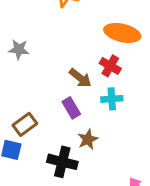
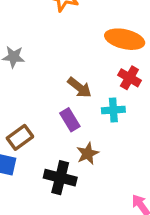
red cross: (110, 66) -> (129, 78), moved

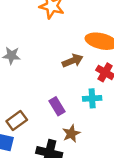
brown arrow: (80, 87) -> (73, 61), moved, turned -60

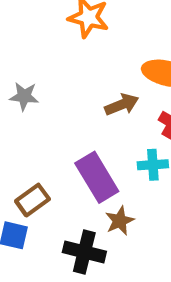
purple rectangle: (57, 106) -> (97, 177), size x1.6

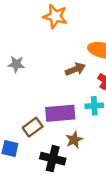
purple rectangle: (97, 177) -> (60, 113), turned -64
brown rectangle: (32, 200) -> (33, 127), moved

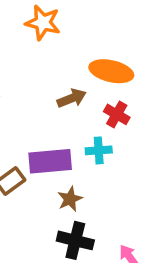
black cross: (53, 159) -> (75, 240), moved

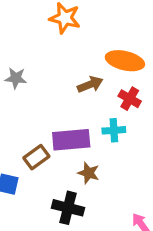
brown star: (70, 199) -> (89, 173), turned -30
black cross: (75, 240) -> (68, 208), moved

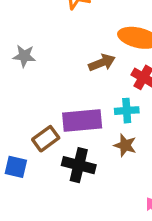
brown star: (89, 173) -> (125, 145), moved
black cross: (68, 208) -> (79, 165), moved

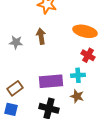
brown arrow: (102, 63) -> (41, 36), moved, turned -77
brown rectangle: (46, 139) -> (15, 88), moved

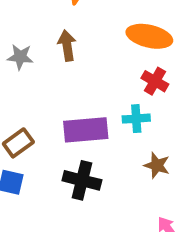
brown star: (77, 96) -> (157, 165), moved

